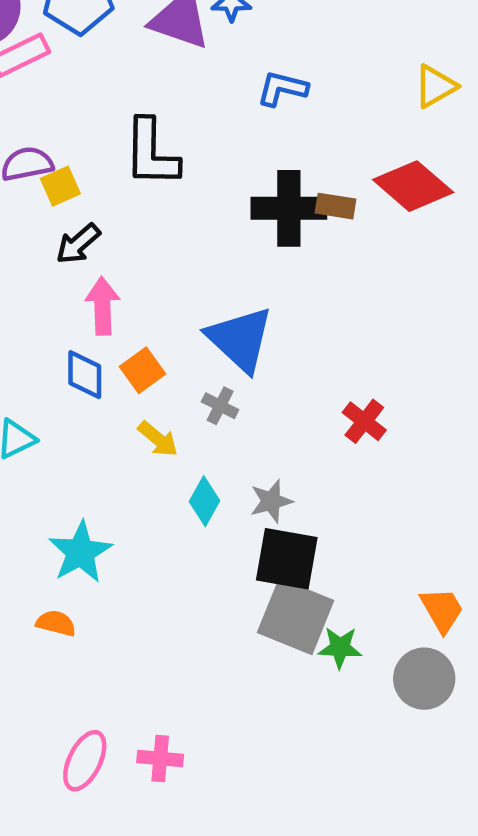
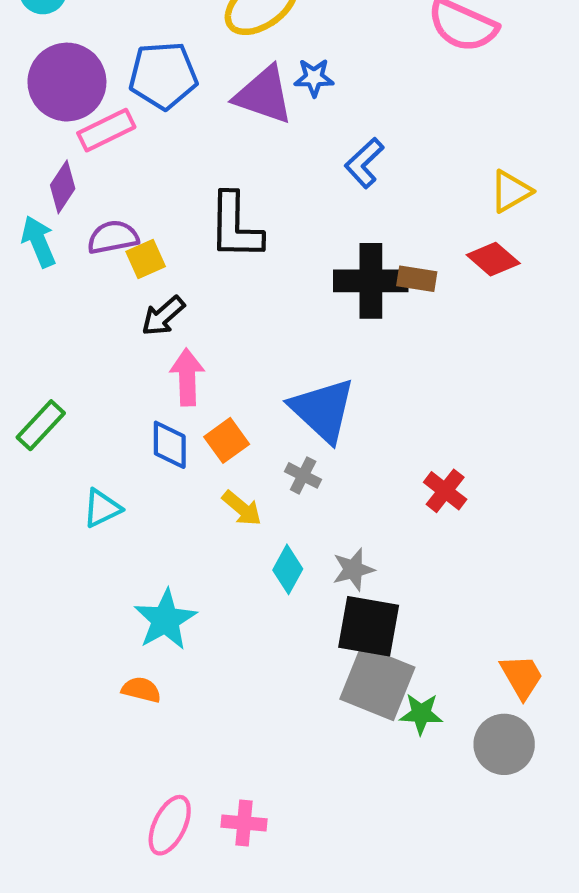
yellow triangle: (435, 86) -> (511, 191), moved
blue L-shape: (282, 88) -> (364, 163), turned -57
red diamond: (413, 186) -> (493, 259), size x0.7

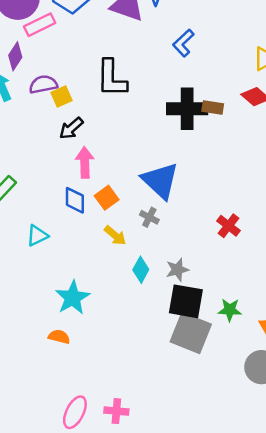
green star: (421, 714) -> (230, 310), moved

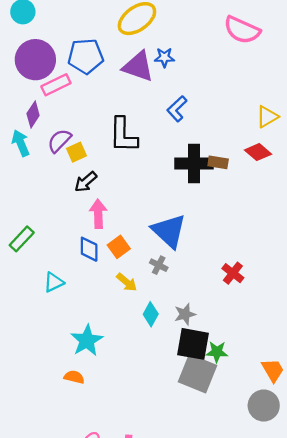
blue L-shape: (183, 43) -> (177, 109), moved
purple semicircle: (43, 84) -> (59, 141), turned -35
green star: (230, 310) -> (217, 352), moved

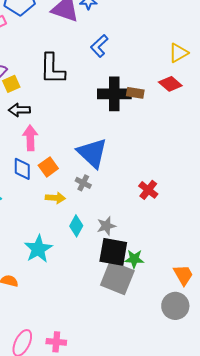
black arrow: (86, 182) -> (19, 110), turned 40
yellow arrow: (127, 282) -> (55, 198), turned -36
cyan star: (87, 340) -> (38, 249), moved

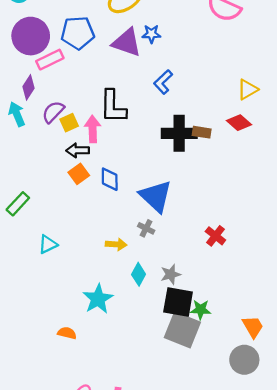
pink arrow: (30, 138) -> (93, 129), moved
orange square: (48, 167) -> (79, 174), moved
blue diamond: (22, 169) -> (110, 179), moved

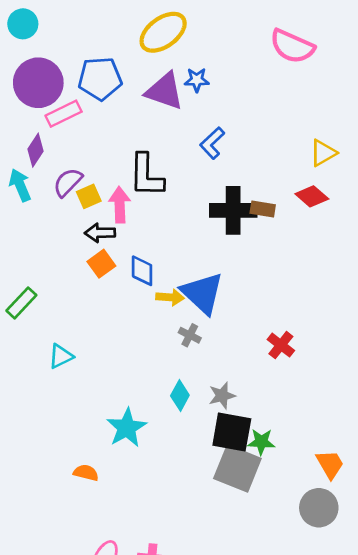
yellow arrow: (116, 244) -> (170, 297), moved

